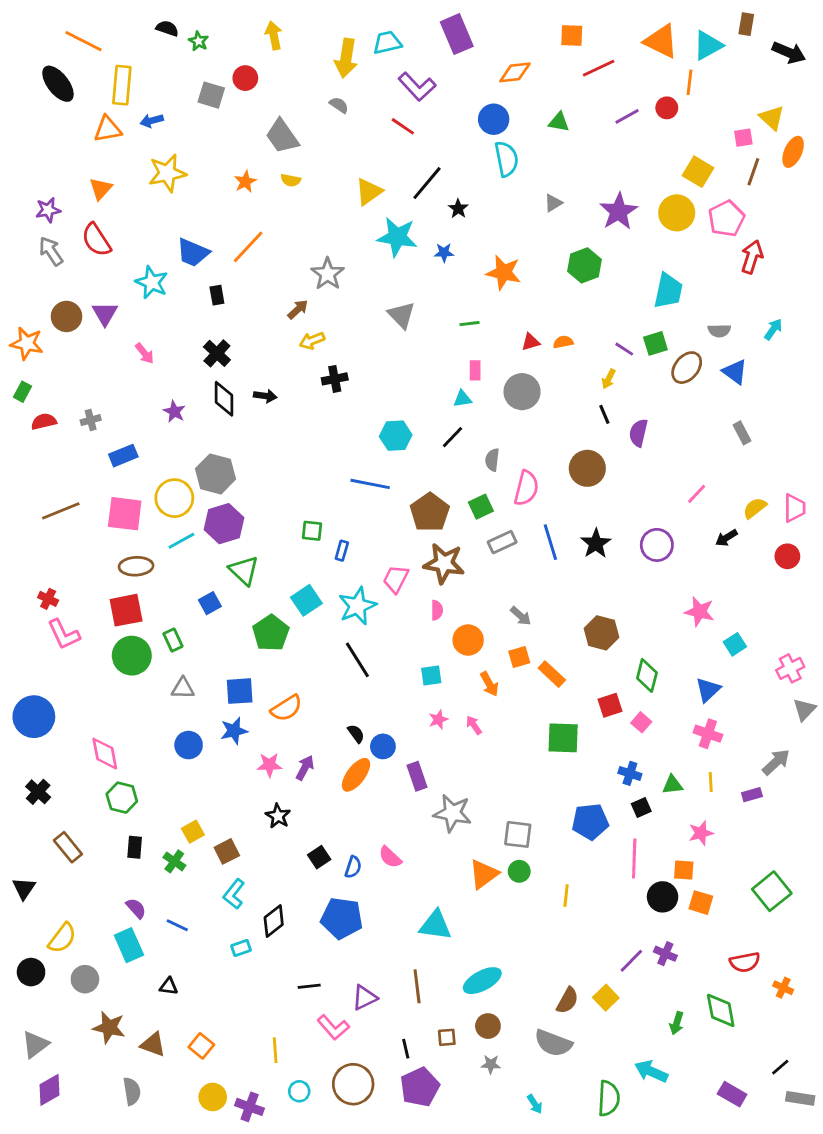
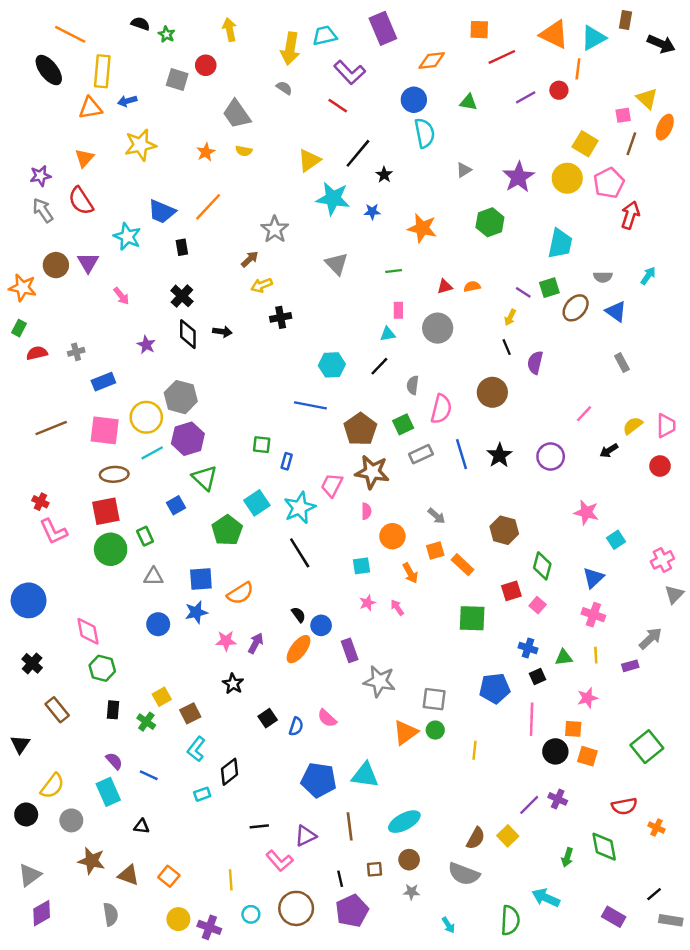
blue pentagon: (342, 918) -> (319, 780), moved

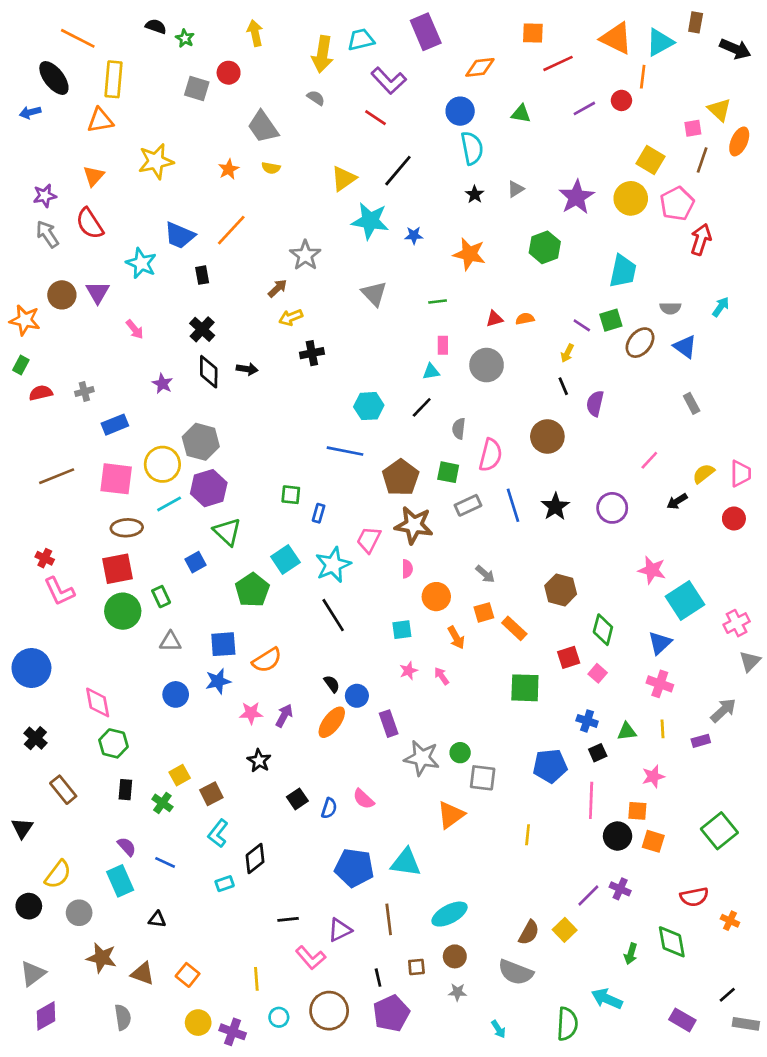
blue arrow: (127, 101) -> (30, 112), moved
black star: (384, 175) -> (475, 194), moved
green square: (403, 424) -> (448, 472), turned 36
cyan square: (616, 540) -> (685, 601), size x1.8
green circle: (435, 730) -> (460, 753), moved

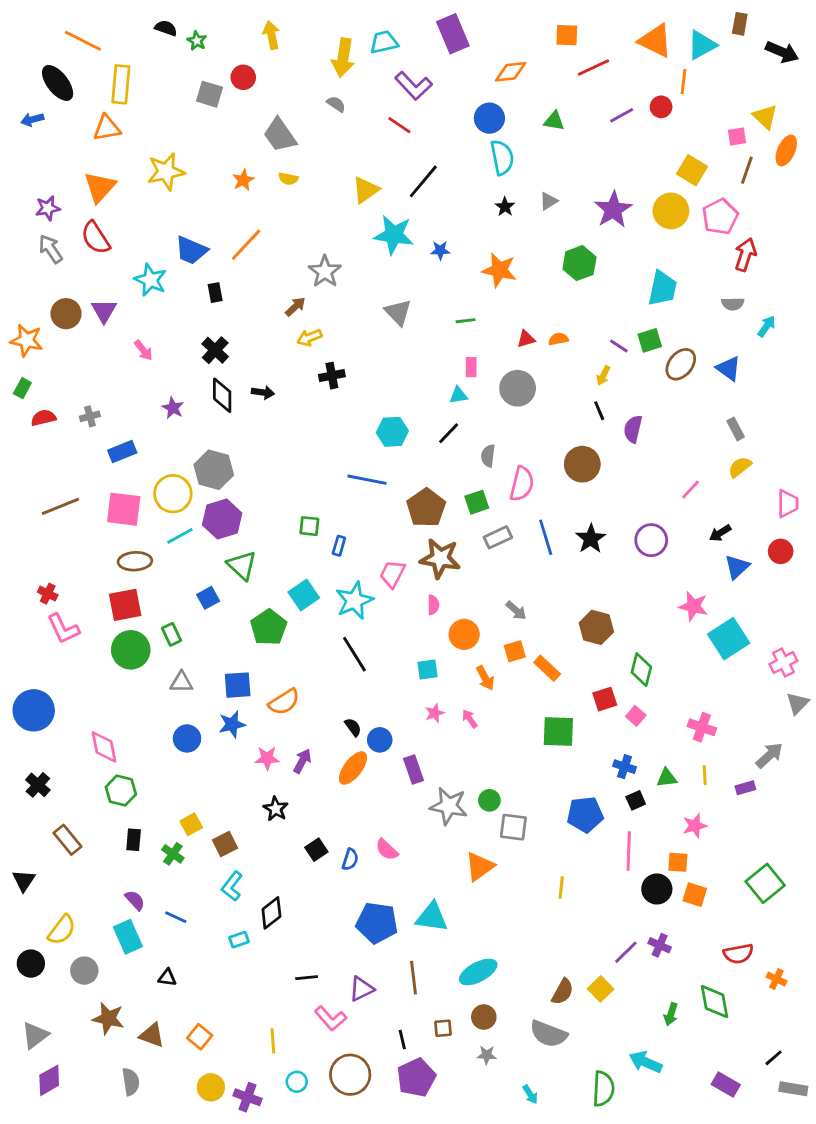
orange triangle: (94, 176) -> (100, 187), size x1.4
gray semicircle: (670, 308) -> (733, 304), moved
green square: (448, 472) -> (477, 502), turned -30
yellow semicircle: (703, 474) -> (740, 467), moved
blue triangle: (660, 643) -> (737, 567), moved

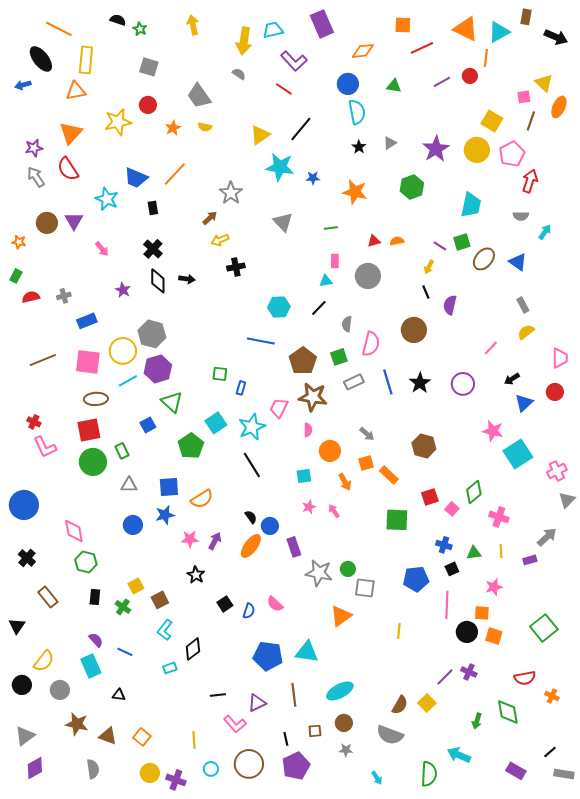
red circle: (243, 77) -> (148, 105), moved
orange star: (27, 340) -> (19, 242), size x0.6
green diamond: (641, 670) -> (474, 492), moved, turned 35

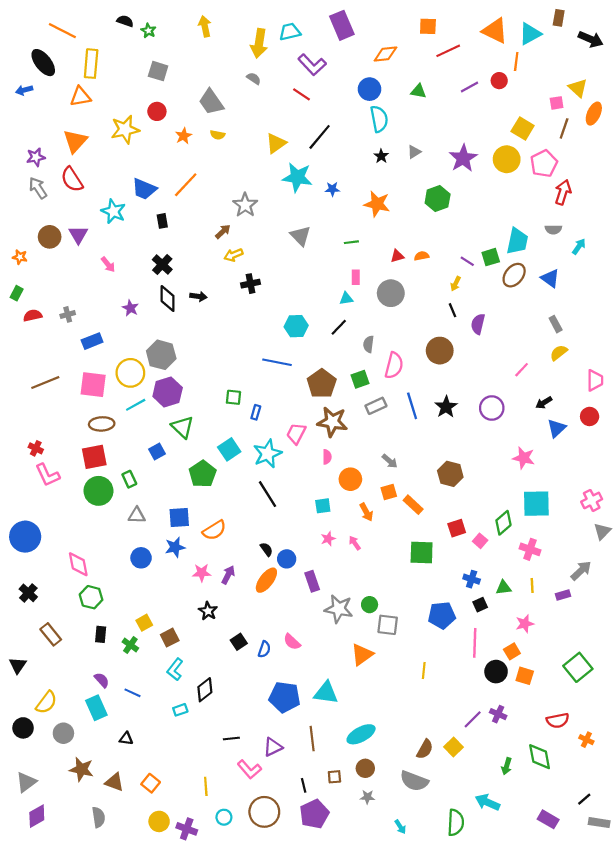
cyan trapezoid: (471, 205) -> (517, 241), moved
cyan square: (518, 454) -> (536, 504), moved, turned 32
orange square: (482, 613) -> (512, 651), turned -35

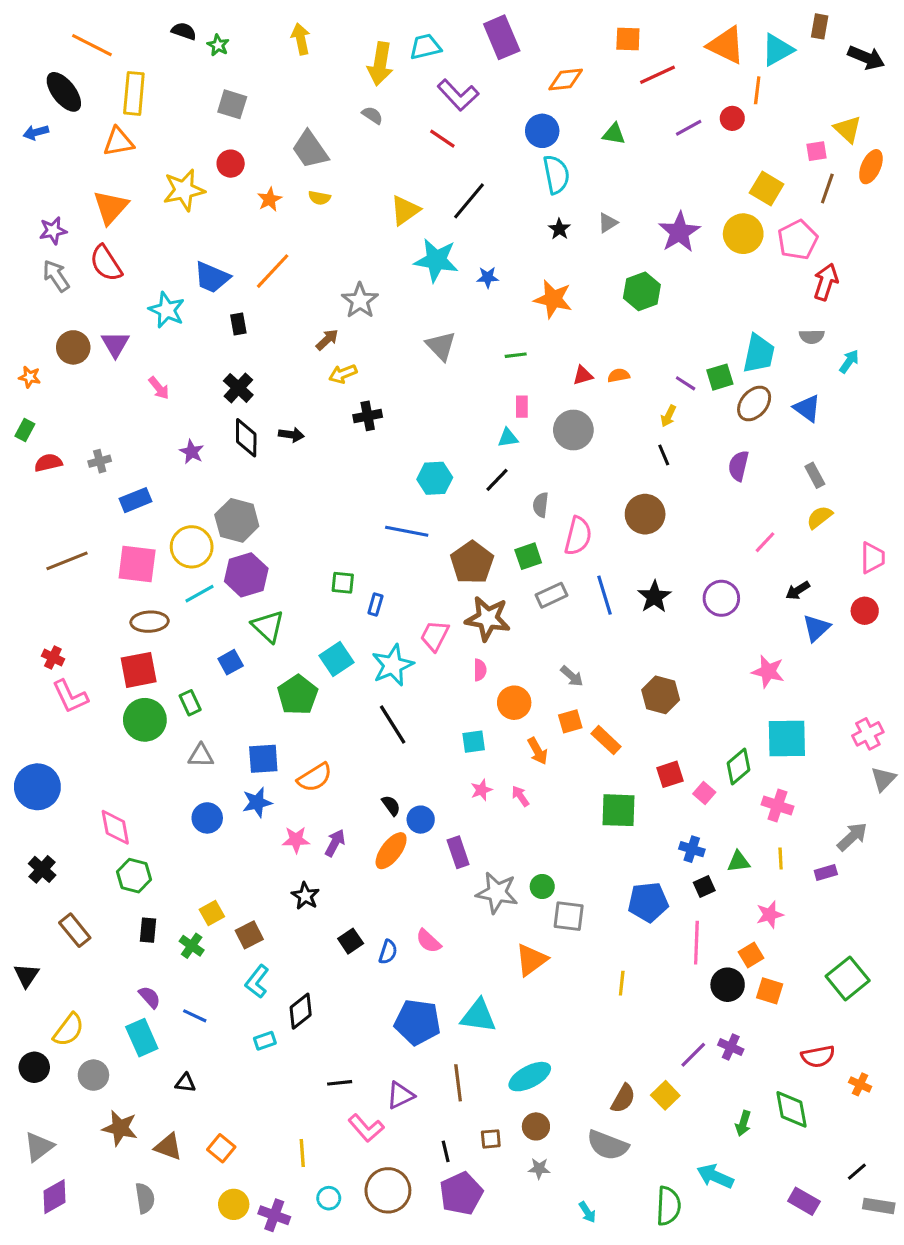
purple semicircle: (478, 324) -> (739, 466), moved

